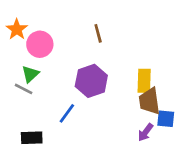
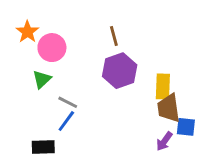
purple hexagon: (91, 81) -> (120, 71), moved
gray line: (24, 89) -> (68, 102), moved
blue line: (67, 113) -> (66, 121), moved

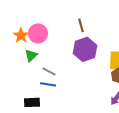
orange star: (27, 32) -> (21, 35), moved
blue line: (66, 121) -> (48, 84), turned 63

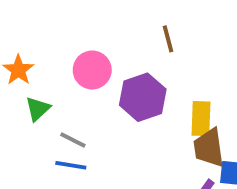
brown line: (81, 25) -> (168, 39), moved
pink circle: (38, 33) -> (92, 70), moved

